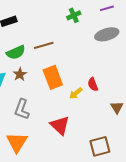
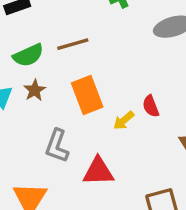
gray L-shape: (22, 109) -> (57, 146), moved
red triangle: (60, 125) -> (98, 171), turned -45

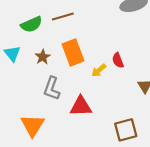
brown star: (35, 90) -> (43, 57), moved

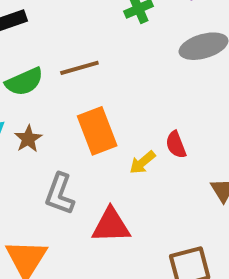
brown star: (43, 57) -> (28, 139), moved

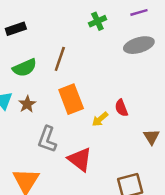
brown line: (79, 68) -> (60, 59), turned -55
red triangle: (111, 225) -> (80, 159), turned 40

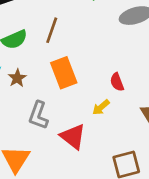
yellow arrow: (100, 119) -> (101, 107), moved

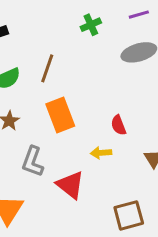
yellow arrow: (101, 107) -> (101, 153), turned 36

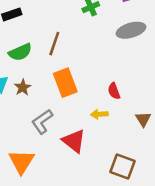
gray L-shape: (33, 162) -> (42, 122), turned 35
brown square: (129, 215) -> (122, 167), turned 35

